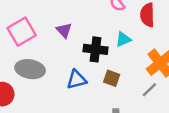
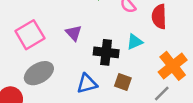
gray ellipse: (30, 69) -> (39, 73), turned -40

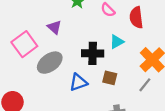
purple triangle: (74, 33) -> (54, 27), moved
gray ellipse: (39, 73) -> (50, 63), moved

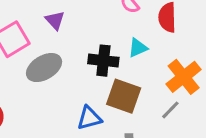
brown square: (110, 78) -> (124, 96), size x1.6
blue triangle: (78, 82) -> (89, 118), moved

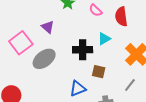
brown square: (124, 96) -> (99, 72), size x0.6
gray line: (170, 110) -> (130, 85), moved

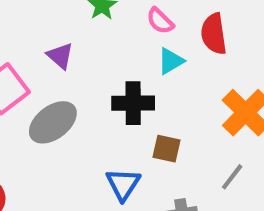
cyan triangle: (104, 39) -> (171, 61), moved
blue triangle: (78, 89) -> (123, 184), turned -36

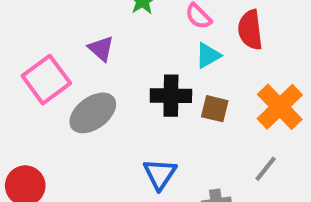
brown square: (167, 149) -> (215, 109), moved

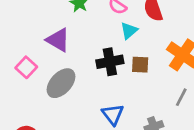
purple triangle: (101, 49) -> (58, 40), size x1.4
pink square: (46, 80) -> (26, 67), size x0.7

